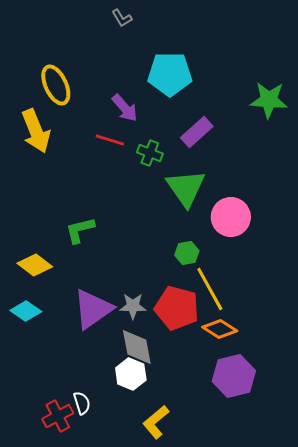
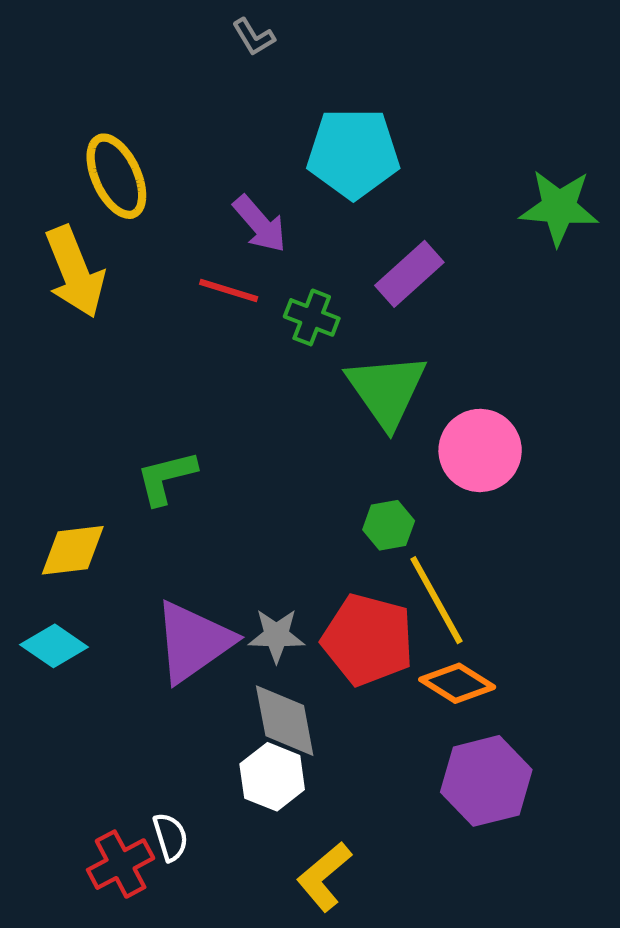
yellow diamond: (35, 265) -> (73, 550), turned -44

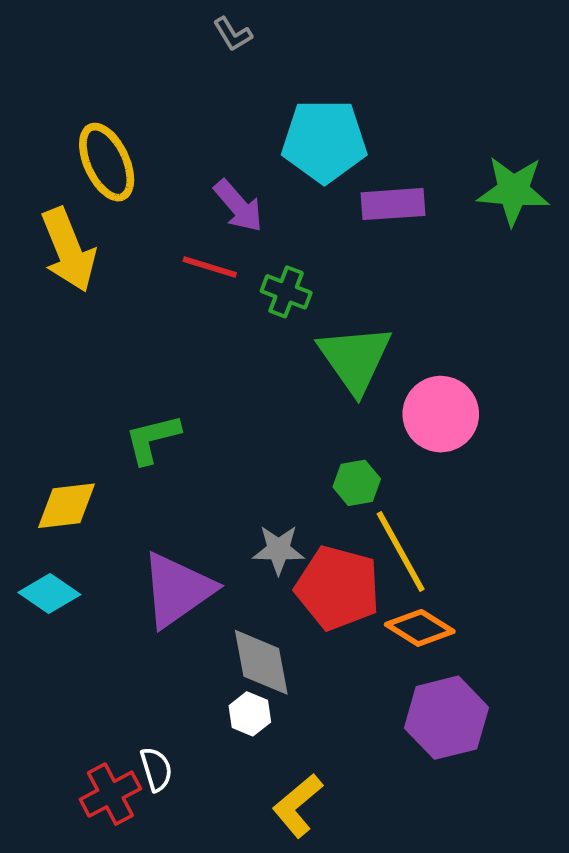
purple rectangle: (409, 274) -> (393, 204), moved, turned 38
gray star: (276, 635) -> (278, 550), moved
white hexagon: (272, 777) -> (250, 714), size x0.7

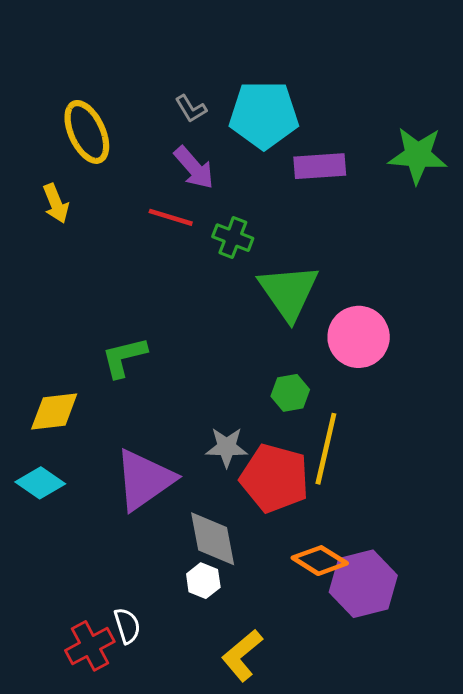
gray L-shape: (233, 34) -> (191, 109), moved
yellow arrow: (68, 250) -> (56, 203), size x0.6
yellow line: (401, 552) -> (326, 449), turned 42
orange diamond: (420, 628) -> (320, 561), moved

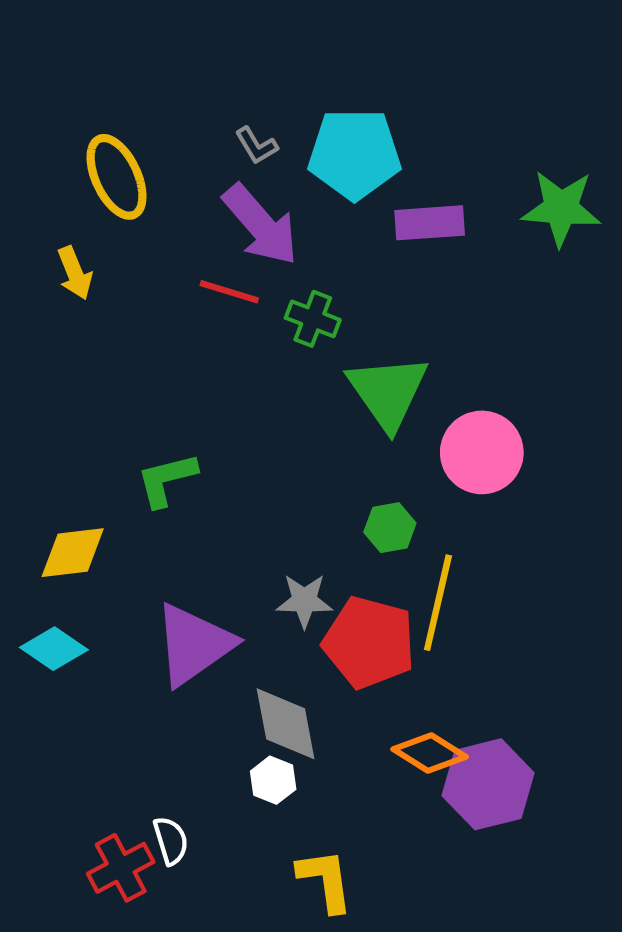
purple arrow: (194, 168) -> (261, 225), size x1.4
yellow L-shape: (242, 655) -> (325, 880), turned 122

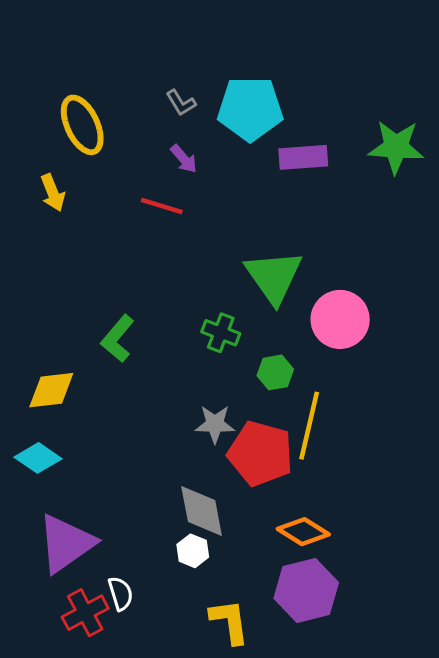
purple arrow: (261, 225) -> (184, 159), size x0.5
green cross: (313, 319) -> (221, 333), moved
green L-shape: (167, 480) -> (118, 339), turned -36
purple triangle: (194, 644) -> (66, 543), moved
purple hexagon: (488, 784) -> (306, 591), moved

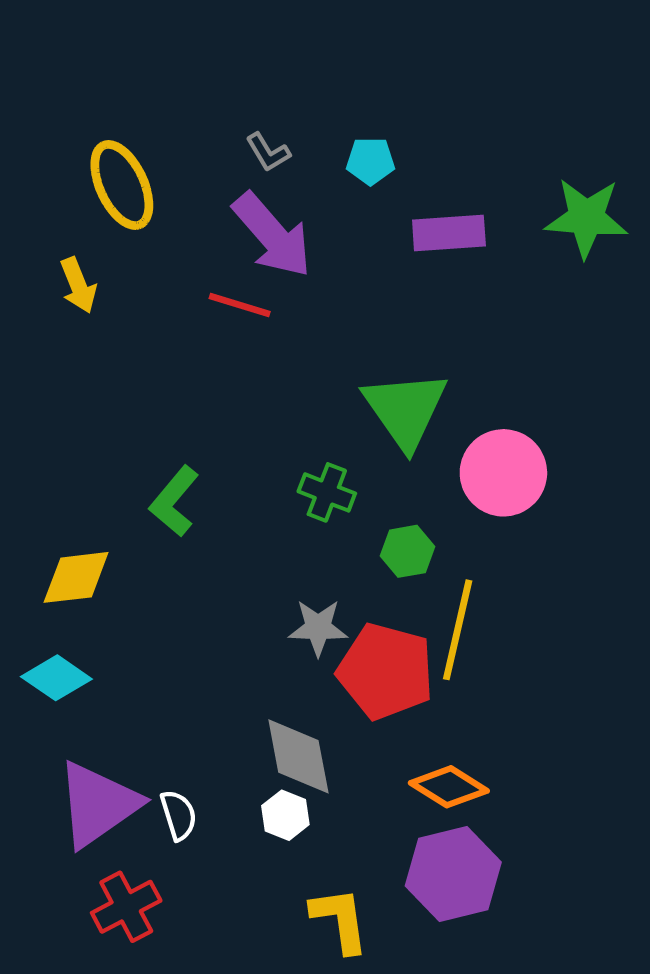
cyan pentagon: (250, 109) -> (370, 161), size x0.5
purple arrow: (184, 159) -> (272, 235), size x2.0
white semicircle: (121, 593) -> (179, 815), moved

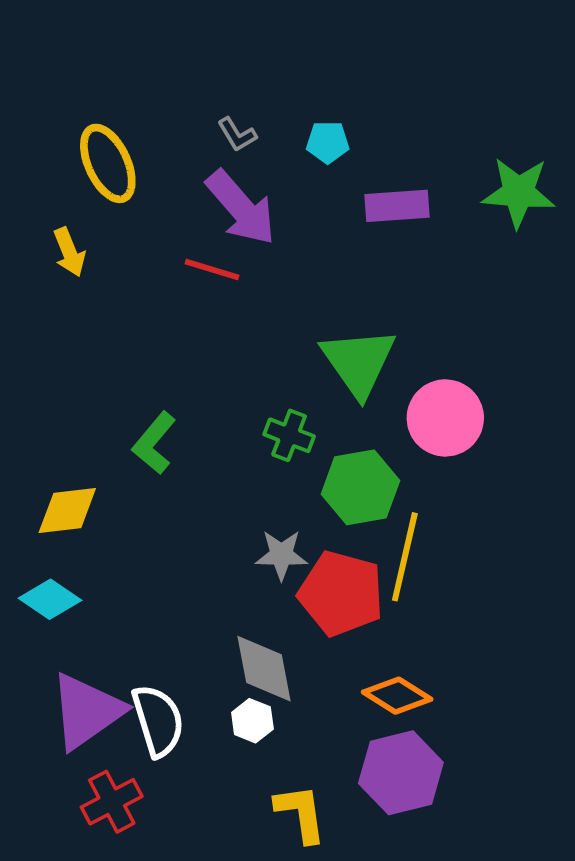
green hexagon: (407, 551) -> (360, 487), size x1.6
white semicircle: (179, 815) -> (158, 721), size x1.6

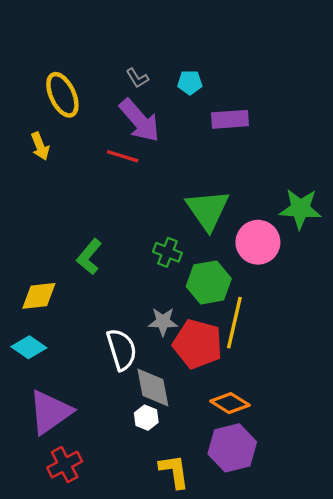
green star: (519, 192) -> (300, 209), moved
white semicircle: (158, 721) -> (122, 349), moved

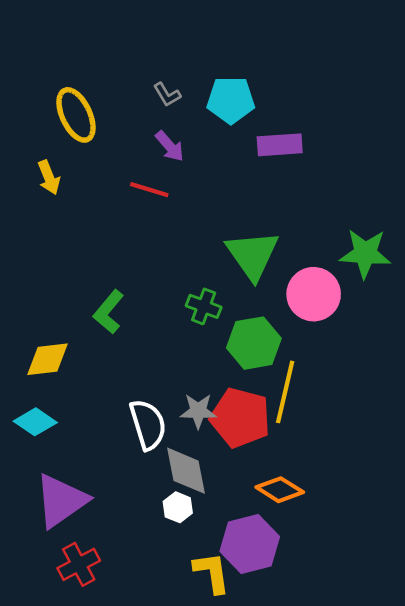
cyan pentagon: (190, 82) -> (231, 100), size x1.6
purple arrow: (139, 120) -> (170, 146), size x0.6
gray star: (163, 322) -> (198, 411), moved
purple hexagon: (232, 448) -> (250, 544), moved

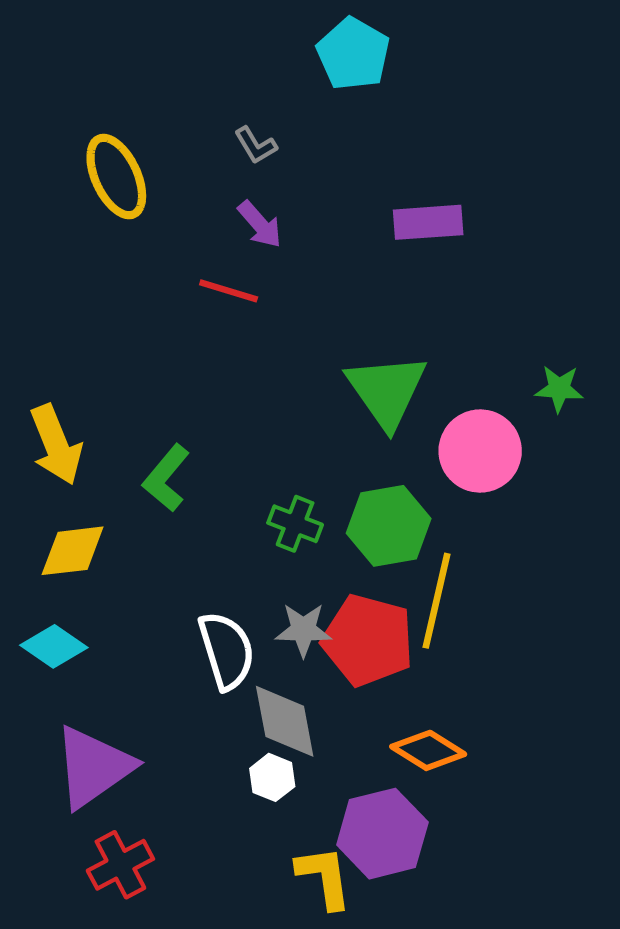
cyan pentagon: (231, 100) -> (353, 54), moved, turned 30
yellow arrow: (49, 177) -> (56, 445), moved, size x1.5
green star: (365, 253) -> (559, 389), size x0.6
green cross: (204, 306) -> (295, 524), moved

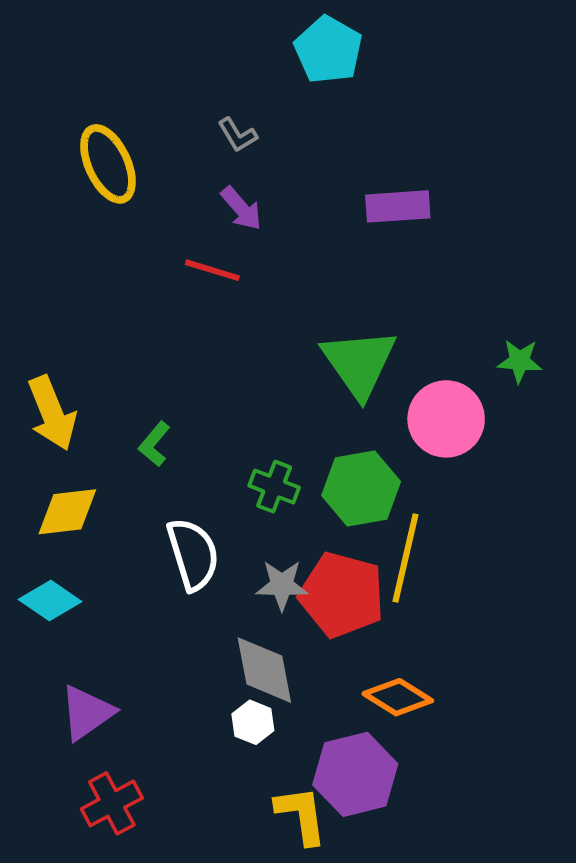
green L-shape: (166, 478) -> (154, 444), size x0.7
white semicircle: (226, 651) -> (193, 554), moved
purple triangle: (93, 767) -> (87, 713), size x0.7

